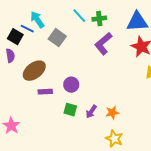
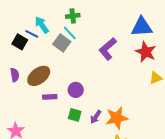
cyan line: (79, 16) -> (70, 33), moved
green cross: (99, 19) -> (73, 16), moved
purple semicircle: (10, 56) -> (15, 75), moved
orange star: (112, 113) -> (117, 118), size x1.6

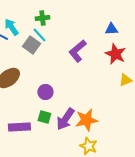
blue triangle: (142, 27) -> (111, 29), size x0.6
purple rectangle: (50, 97) -> (19, 127), moved, size x1.5
purple arrow: (96, 117) -> (65, 119), size x1.6

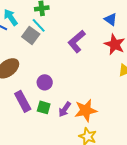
blue triangle: (111, 29) -> (111, 19), turned 40
purple arrow: (65, 119) -> (65, 109), size x0.7
purple rectangle: (19, 127) -> (23, 101), moved, turned 65

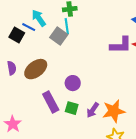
cyan line: (39, 25) -> (67, 26), turned 35
purple L-shape: (77, 41) -> (121, 45), moved, turned -140

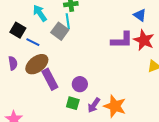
blue line: (29, 27) -> (33, 42), moved
purple circle: (73, 83) -> (80, 84), moved
purple rectangle: (51, 102) -> (50, 79), moved
orange star: (114, 111) -> (115, 106), turned 30

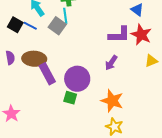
blue line: (33, 42) -> (30, 26), moved
brown ellipse: (37, 64) -> (34, 59), turned 40
purple circle: (80, 84) -> (77, 79), size x1.6
purple arrow: (94, 105) -> (111, 63), moved

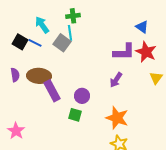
yellow triangle: (151, 61) -> (156, 78), turned -32
purple circle: (77, 79) -> (82, 96), size x0.6

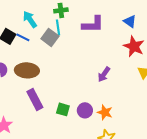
purple L-shape: (124, 52) -> (93, 24), moved
purple rectangle: (52, 91) -> (35, 99), moved
purple circle: (82, 96) -> (85, 110), moved
orange star: (117, 118) -> (105, 112), size x0.7

